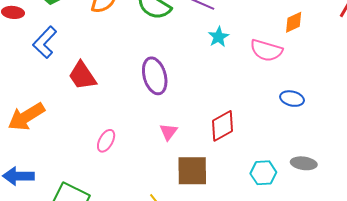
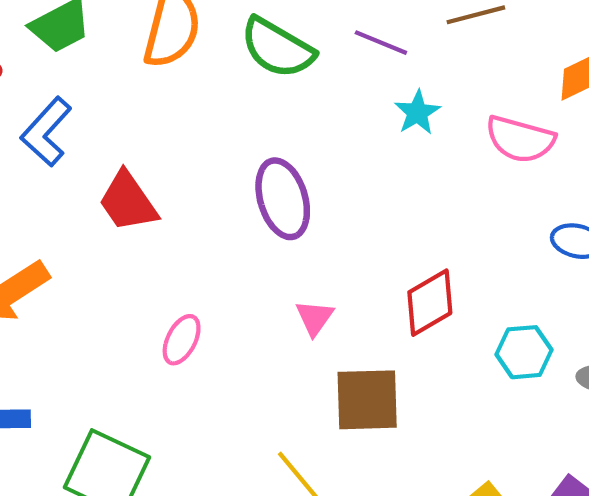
cyan hexagon: (263, 173) -> (524, 352), moved

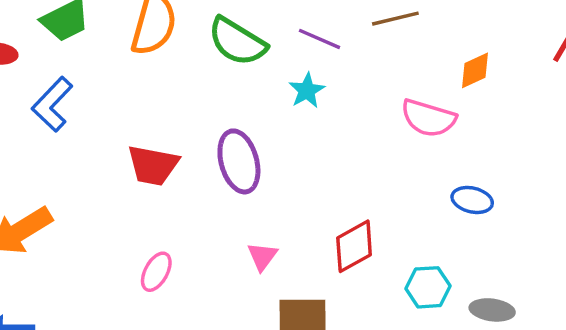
cyan star: (417, 112) -> (307, 91), moved
red trapezoid: (128, 202) -> (153, 165), moved, turned -46

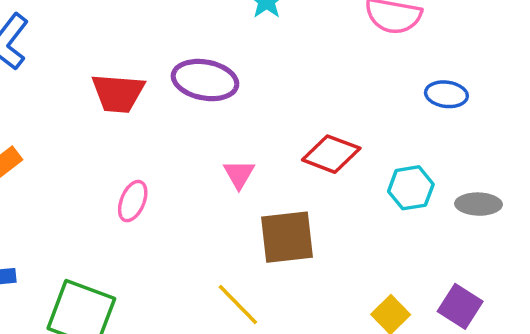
purple ellipse: (239, 161) -> (205, 80), turned -58
red diamond: (354, 246) -> (331, 154), turned 56

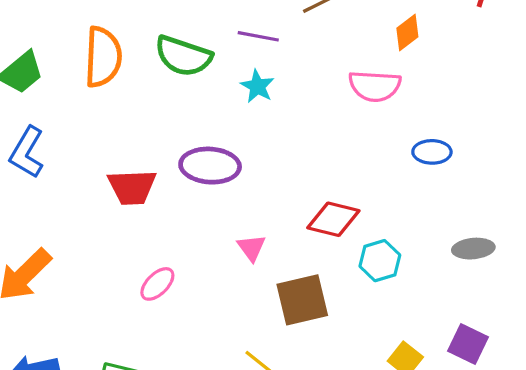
cyan hexagon: (411, 188) -> (380, 261), moved
pink ellipse: (133, 201) -> (157, 284), turned 30

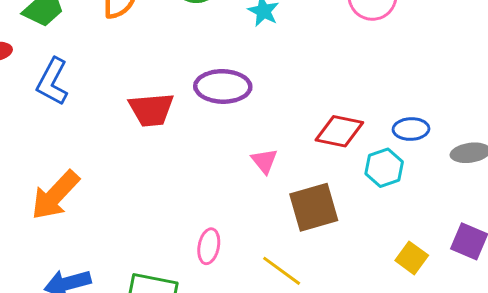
blue ellipse: (432, 152) -> (411, 129), moved
pink ellipse: (157, 284) -> (209, 246), moved, turned -32

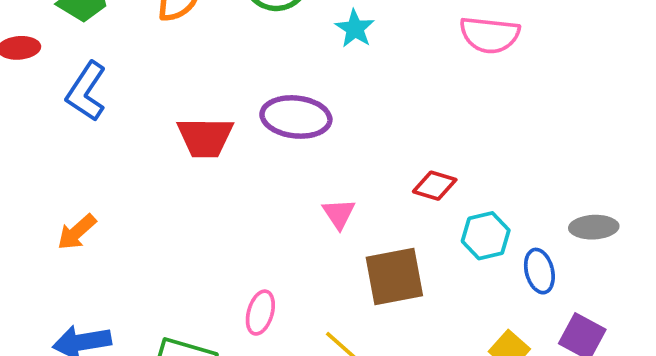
blue ellipse: (411, 129) -> (539, 271), moved, turned 72
red diamond: (339, 131) -> (435, 186), size x0.7
orange arrow: (55, 195) -> (77, 232), size x0.6

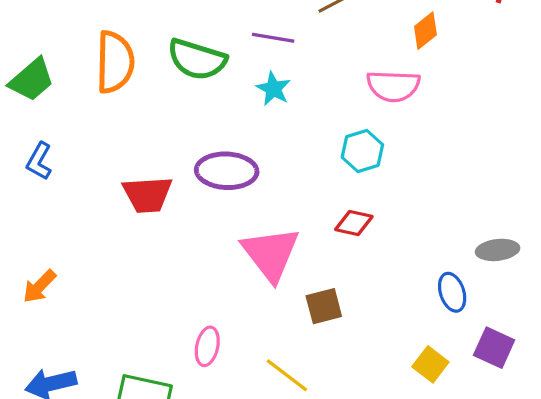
blue L-shape: (86, 92) -> (39, 161), size x0.7
pink triangle: (339, 214) -> (271, 254), size x2.0
cyan hexagon: (486, 236) -> (362, 151), moved
brown square: (394, 277) -> (324, 306), size x0.7

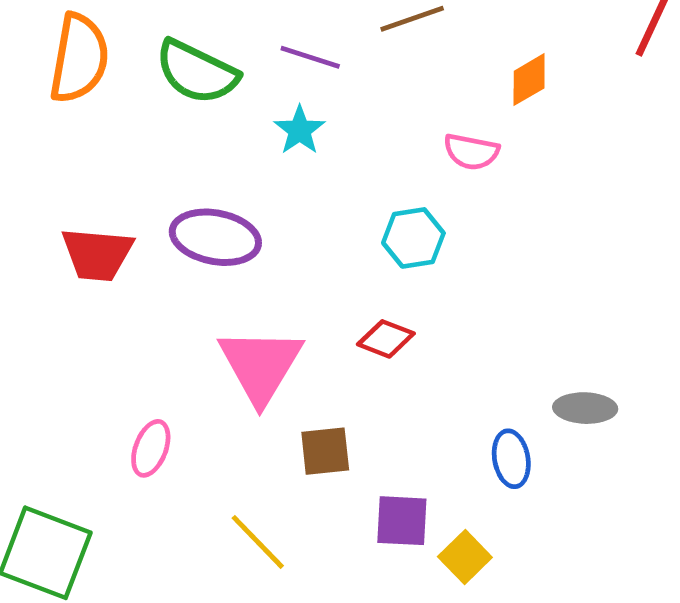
pink semicircle: (393, 86) -> (471, 152), size x0.7
pink ellipse: (207, 346) -> (151, 448), moved
purple square: (494, 348) -> (402, 521), moved, turned -30

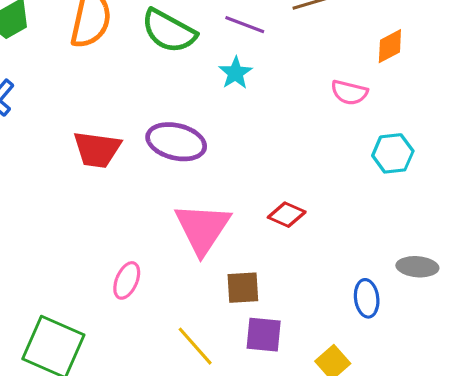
cyan hexagon: (413, 238) -> (393, 153), moved
purple square: (402, 521) -> (264, 335), moved

